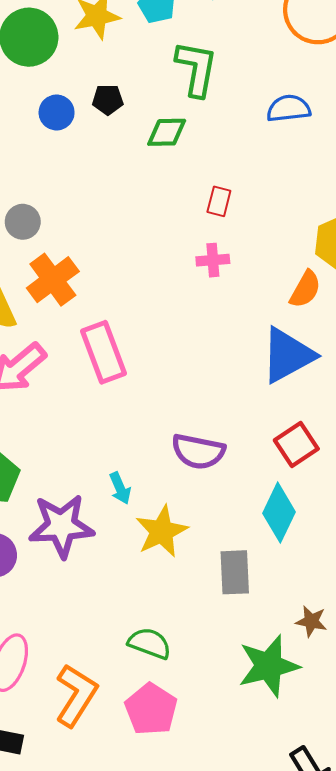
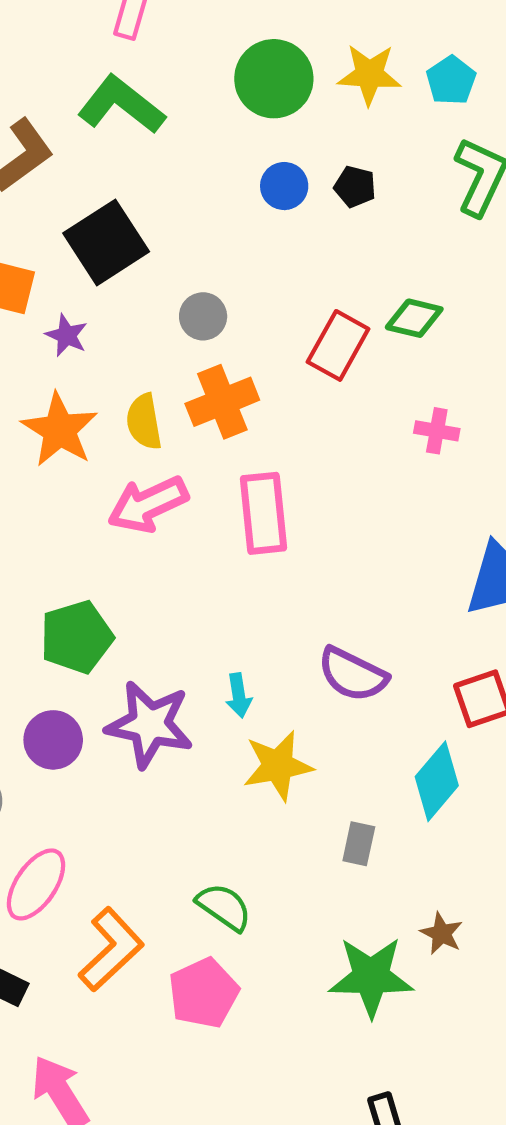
green diamond: (167, 132) -> (414, 318), moved
red rectangle: (219, 201) -> (338, 345), moved, size x1.6
gray rectangle: (235, 572) -> (359, 844), size x0.7

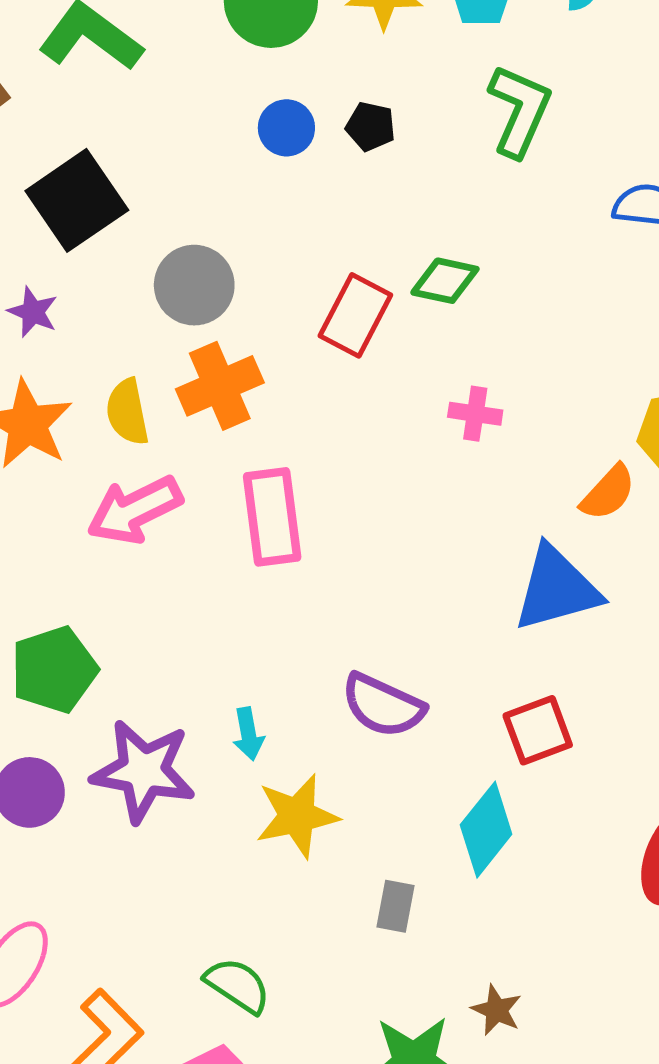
gray circle: (203, 316) -> (194, 285), size x1.4

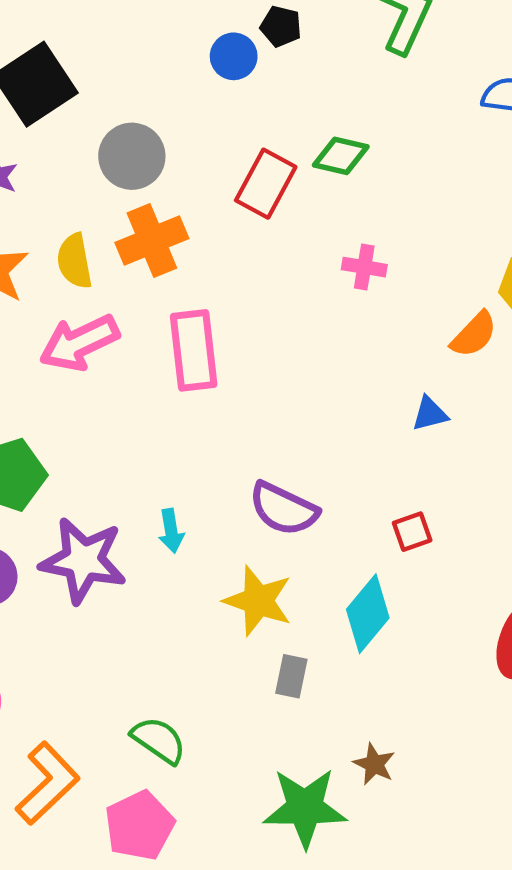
blue circle: (286, 128) -> (234, 56), moved
blue triangle: (557, 589) -> (430, 414), size x0.5
red square: (538, 730) -> (412, 532), size x0.7
yellow star: (297, 816) -> (258, 601), moved, turned 30

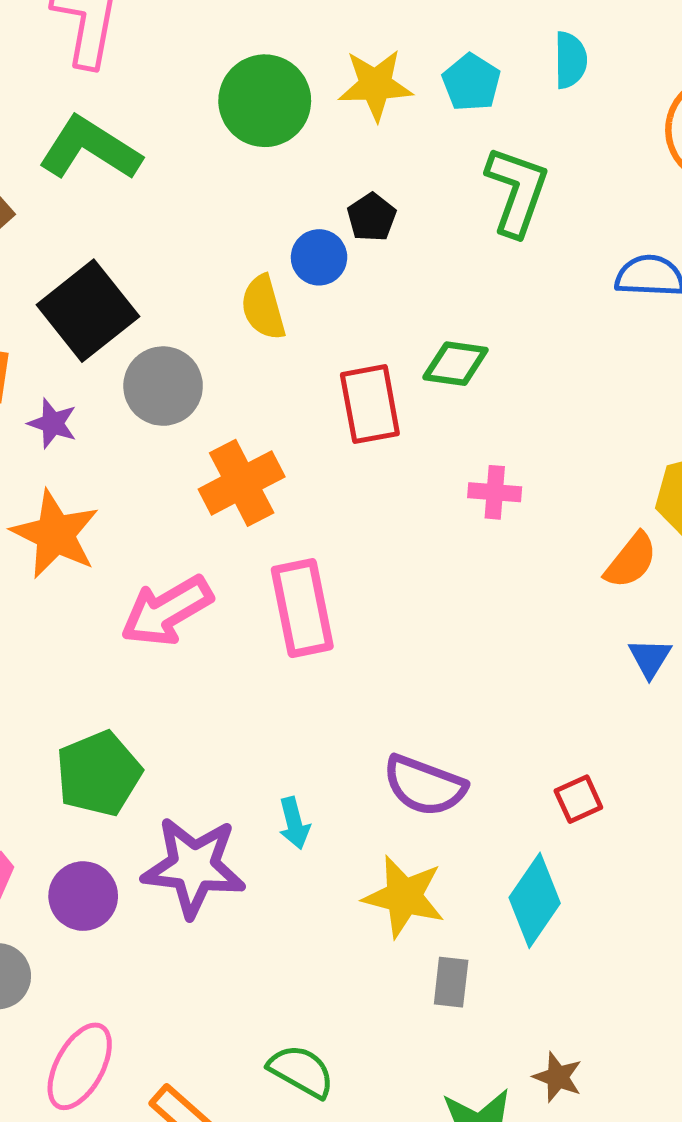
black pentagon: (281, 26) -> (372, 217), turned 30
gray circle: (132, 156) -> (163, 386), moved
red rectangle: (266, 184) -> (370, 404), turned -34
yellow semicircle: (75, 261) -> (263, 307), moved
blue triangle: (430, 414) -> (650, 658), moved, turned -39

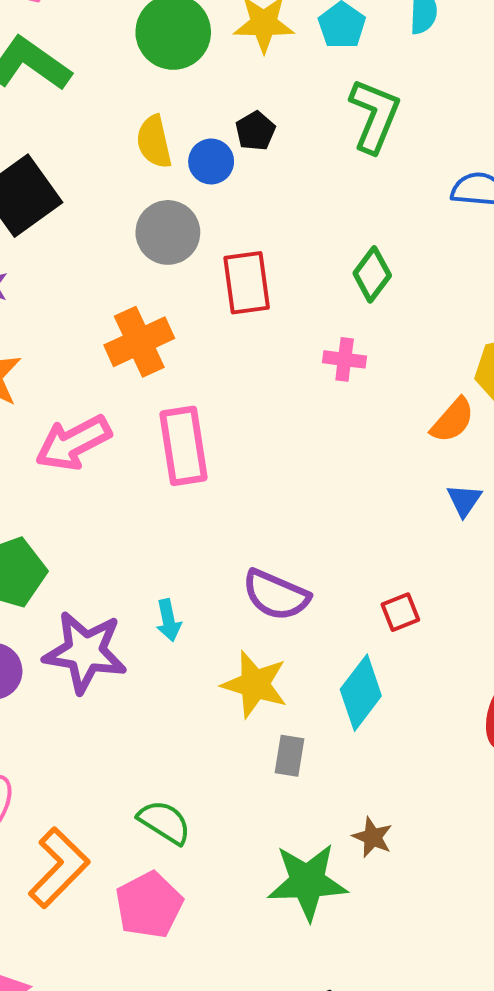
yellow semicircle: (263, 307) -> (154, 142), moved
green diamond: (456, 364) -> (372, 274), moved, turned -64
gray circle: (163, 386) -> (168, 232), moved

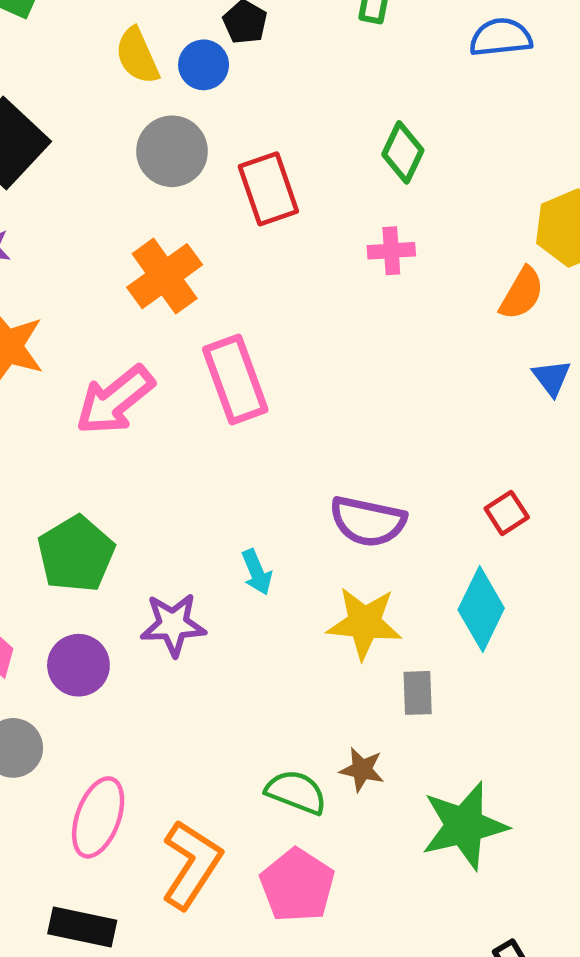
purple star: (85, 652) -> (173, 625), size x0.7
brown star: (372, 837) -> (362, 770), moved

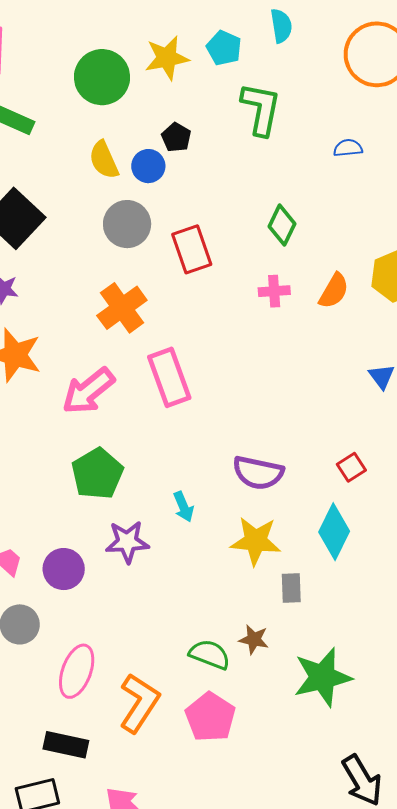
blue semicircle: (501, 37) -> (348, 148), size x0.7
orange semicircle: (522, 293) -> (334, 291), moved
green pentagon: (76, 554) -> (97, 474), moved

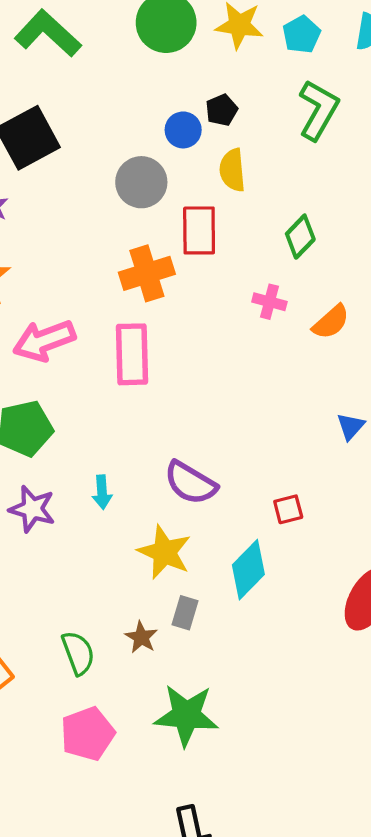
yellow semicircle: (104, 160) -> (232, 170), moved
orange cross: (122, 308) -> (147, 273), moved
brown star: (254, 639) -> (141, 637), moved
green semicircle: (210, 654) -> (78, 653), turned 30
pink pentagon: (210, 717) -> (88, 734), moved

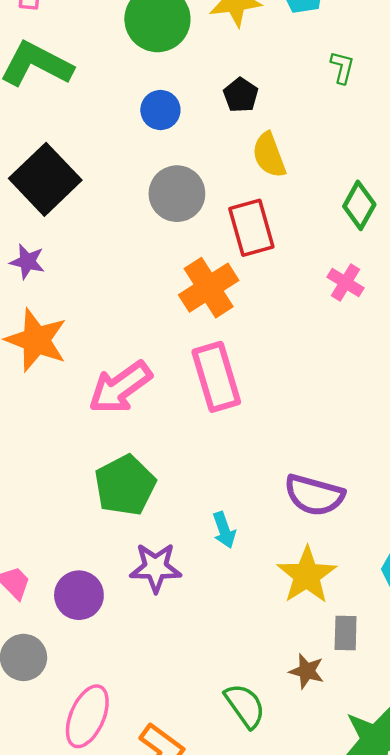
green L-shape: (318, 110) -> (342, 67), size x0.5
blue circle: (183, 130) -> (160, 110), moved
pink cross: (269, 302) -> (346, 282), turned 32
yellow star: (164, 552) -> (307, 575), turned 30

